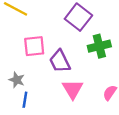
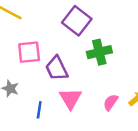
blue line: (25, 100) -> (39, 110), moved

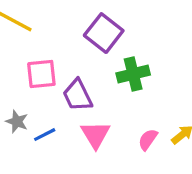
blue line: (39, 110) -> (45, 135), moved, turned 54

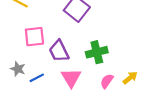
green cross: (133, 74) -> (97, 52), moved

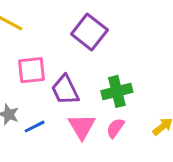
pink semicircle: (107, 81) -> (115, 128), moved

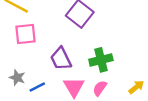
pink square: (32, 70) -> (26, 34), moved

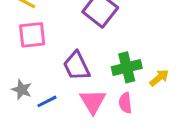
yellow arrow: (136, 87) -> (159, 78), moved
pink semicircle: (100, 88) -> (125, 103), turned -42

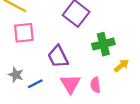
green cross: (127, 67) -> (103, 44), moved

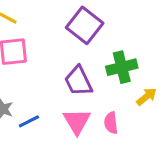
purple trapezoid: (58, 57) -> (78, 81), moved

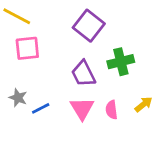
yellow arrow: (147, 97) -> (143, 104), moved

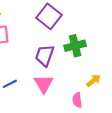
purple trapezoid: (83, 74) -> (45, 56), turned 45
pink semicircle: (111, 110) -> (77, 100), moved

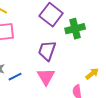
green cross: (75, 46) -> (75, 29), moved

